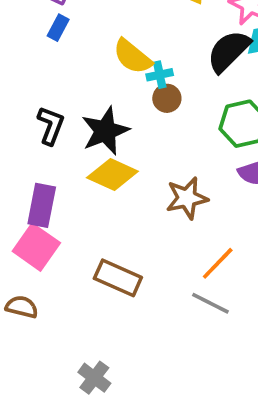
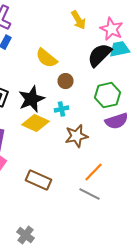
cyan cross: (160, 75) -> (62, 109), moved

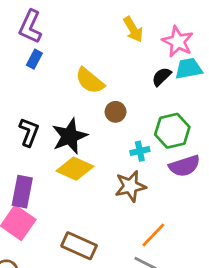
black semicircle: (100, 55) -> (161, 77), size x0.6
cyan cross: (62, 109) -> (140, 151), moved

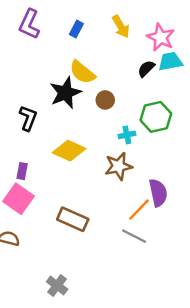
blue rectangle: (34, 59) -> (76, 29), moved
black star: (70, 136) -> (65, 93), moved
purple semicircle: (184, 166) -> (158, 193), moved, turned -84
purple rectangle: (22, 192) -> (22, 171), size x0.6

